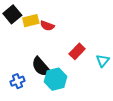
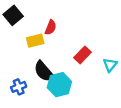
yellow rectangle: (31, 21) -> (35, 41), moved
red semicircle: (47, 26) -> (51, 27), turned -88

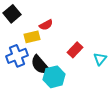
red semicircle: (51, 27) -> (46, 25), turned 40
blue cross: (19, 87) -> (17, 56), moved, size x1.5

